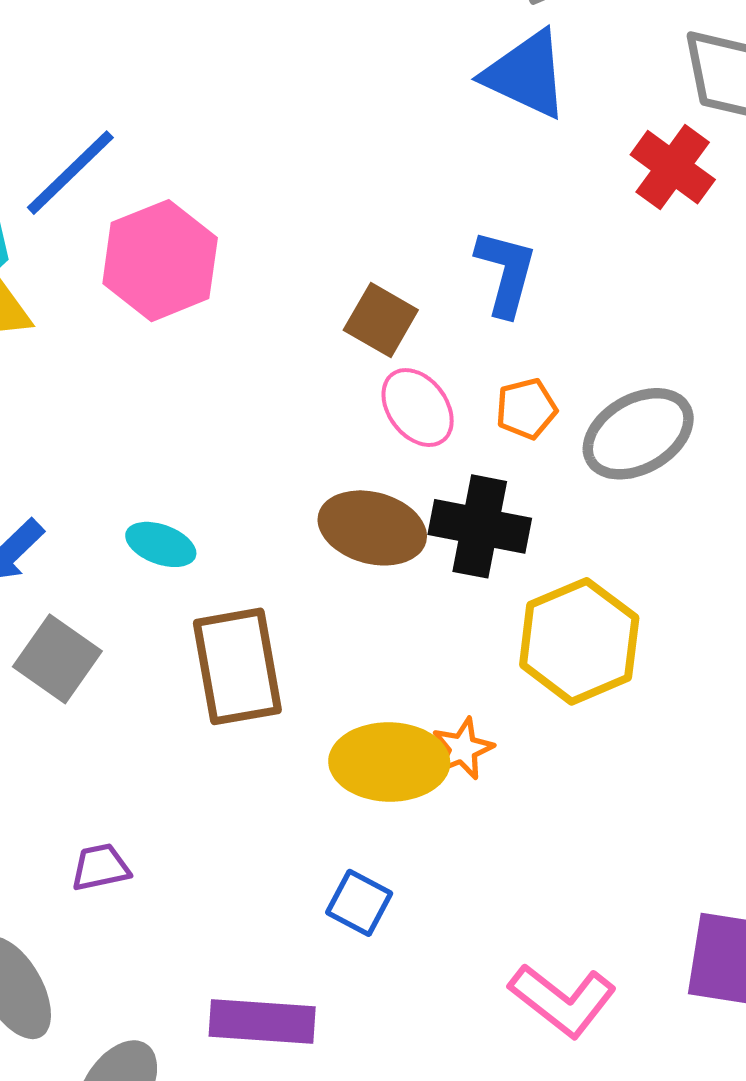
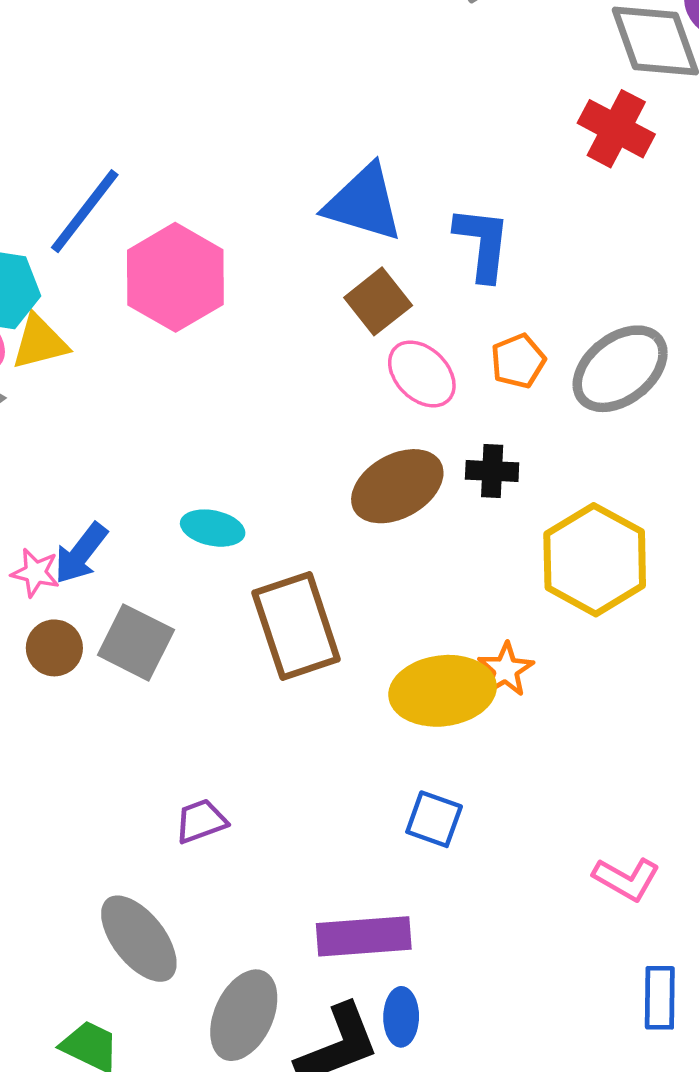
blue triangle: (526, 74) -> (364, 203), moved
brown square: (381, 320) -> (378, 301), turned 30
black cross: (480, 526) -> (492, 471), size x0.6
brown ellipse: (372, 528) -> (397, 486), turned -36
pink L-shape: (563, 1000) -> (626, 879), size x0.7

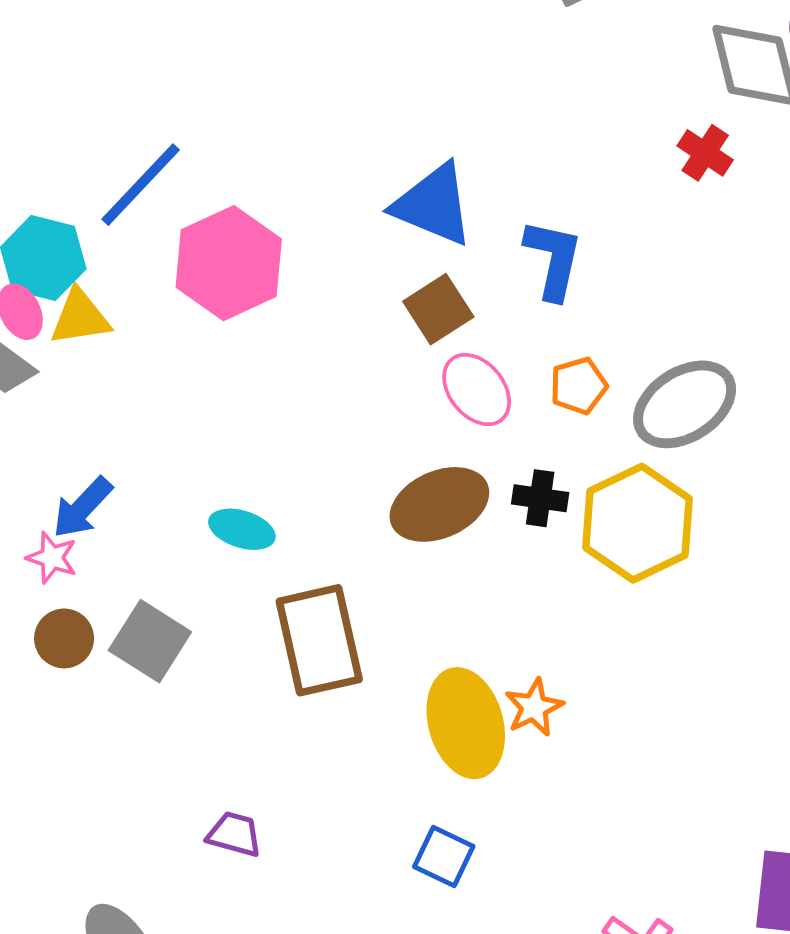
red cross: (616, 129) -> (705, 153), size x0.7
blue arrow: (81, 553) -> (82, 508), moved
yellow hexagon: (595, 560) -> (637, 523), moved
yellow ellipse: (443, 691) -> (466, 723), turned 76
purple trapezoid: (201, 821) -> (234, 834), moved, turned 30

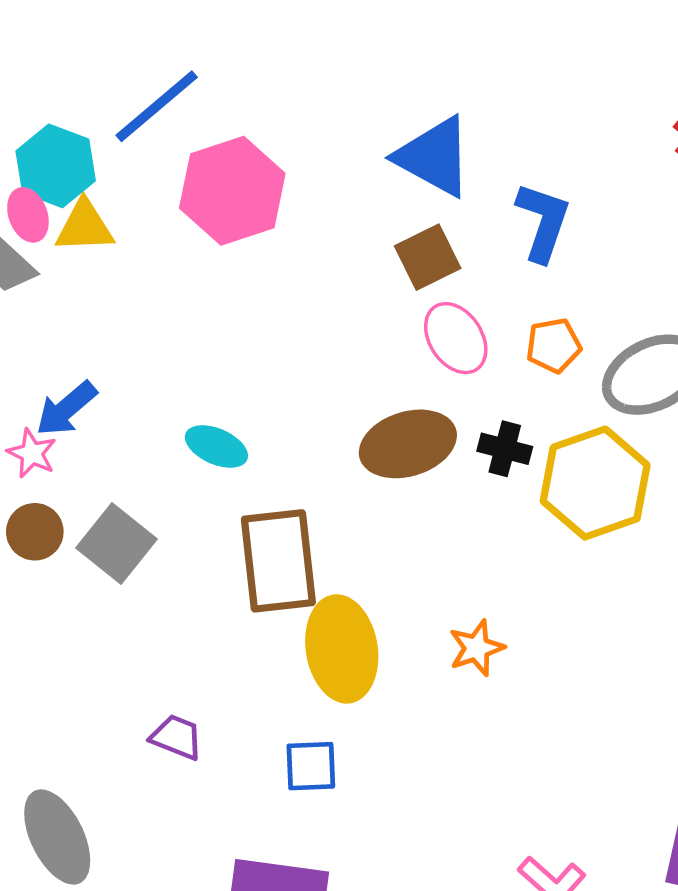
yellow ellipse: (466, 723) -> (342, 649), moved
blue square: (444, 856) -> (311, 766), moved, turned -34

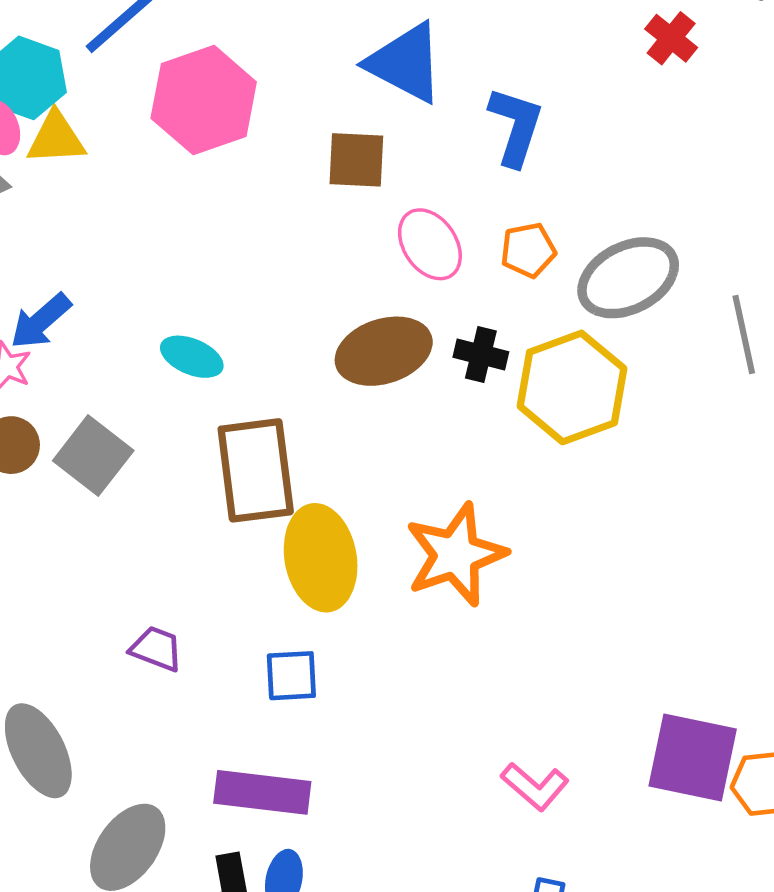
brown square: (428, 257) -> (356, 160), moved, turned 30
orange star: (476, 648) -> (456, 555), size x1.8

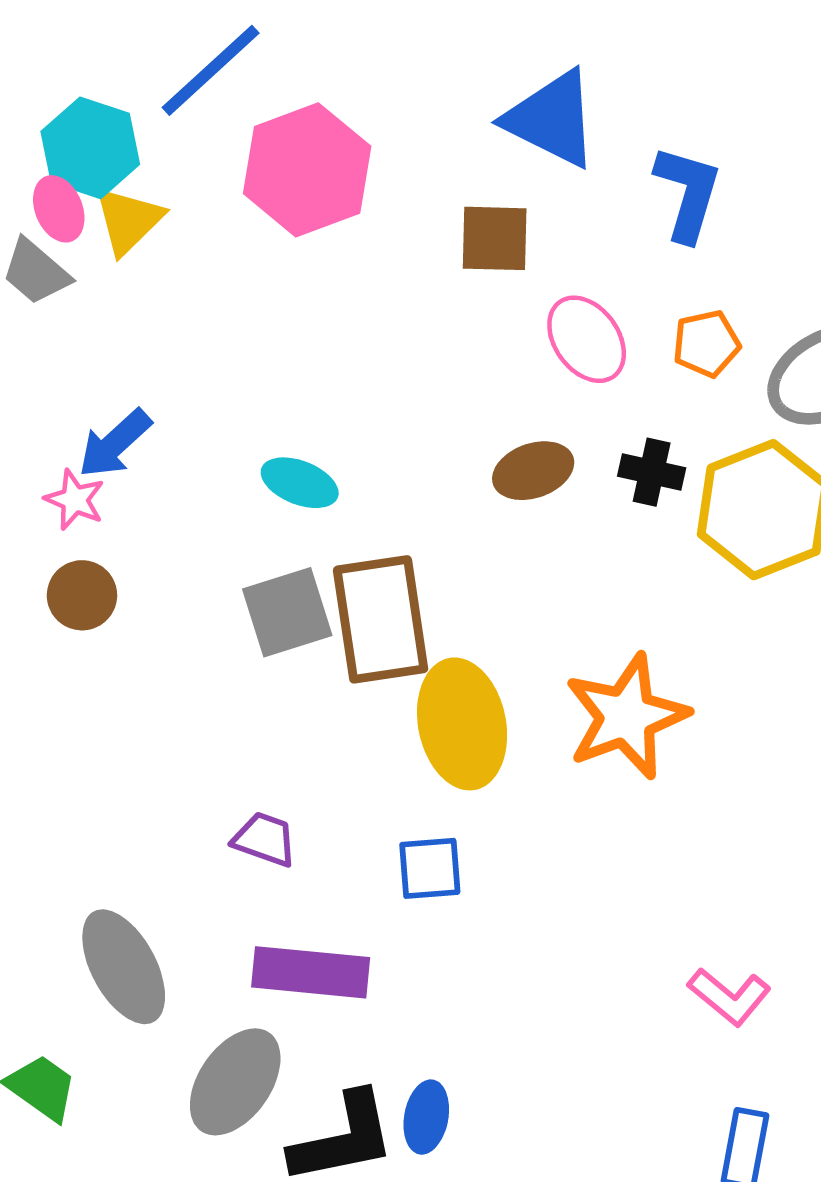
yellow triangle: (56, 138) -> (128, 220), turned -40
brown ellipse: (384, 351) -> (533, 471), size x0.7
gray square: (93, 456) -> (287, 612), moved, turned 36
purple rectangle: (262, 792) -> (311, 972), moved

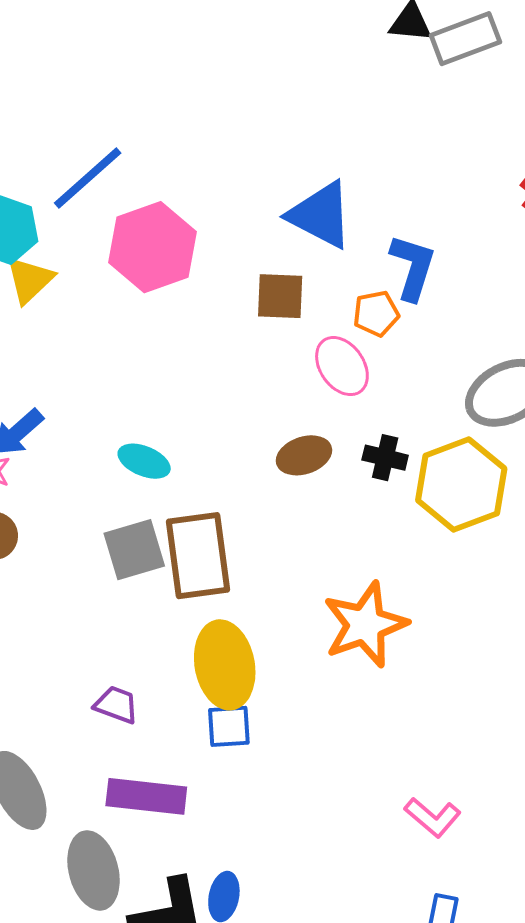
orange pentagon: (706, 344) -> (376, 313), moved
yellow ellipse: (462, 724) -> (225, 665), moved
gray ellipse: (235, 1082) -> (94, 870), turned -50

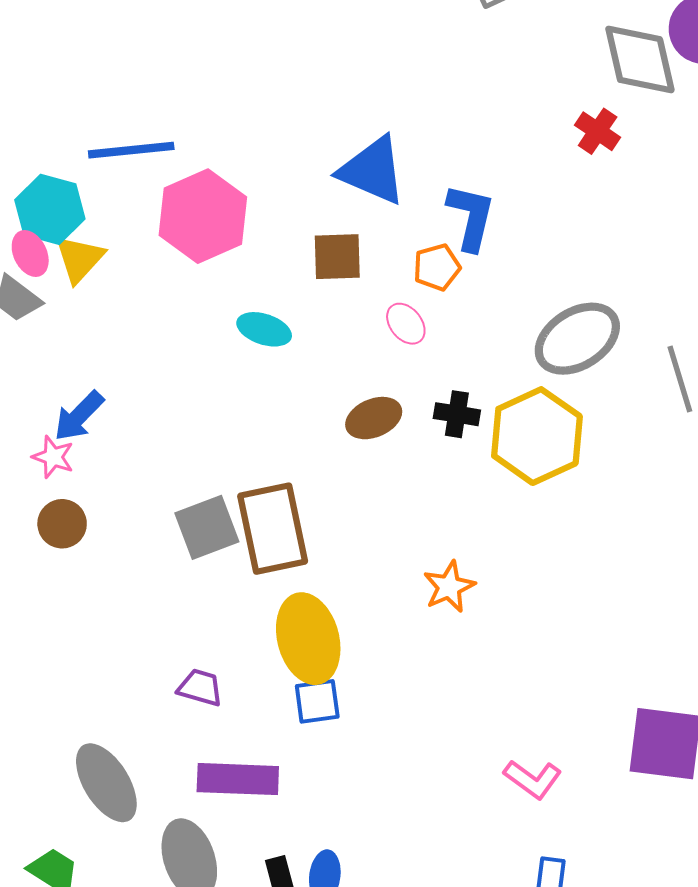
blue line: (88, 178) -> (131, 150), turned 40
pink ellipse: (342, 366) -> (406, 324), size x0.7
cyan ellipse: (144, 461) -> (264, 329), moved
orange star: (365, 625) -> (449, 587), size x0.6

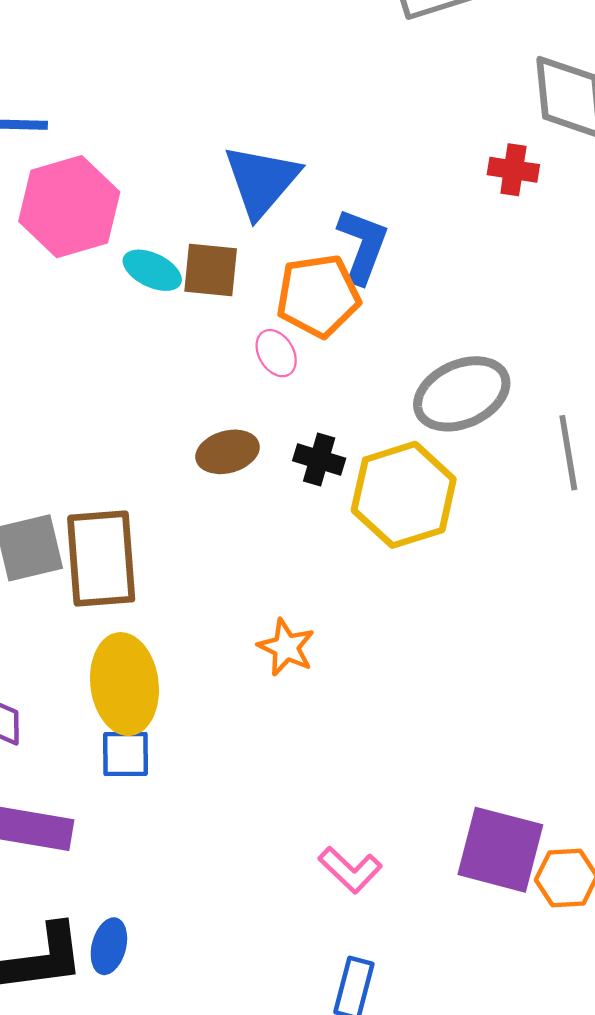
red cross: (598, 131) -> (513, 170), turned -33
blue triangle: (372, 170) -> (261, 181), turned 40
orange pentagon: (437, 267) -> (318, 296), size x1.6
cyan ellipse: (264, 329) -> (152, 270), moved
orange star: (449, 587) -> (286, 647), turned -30

